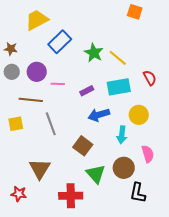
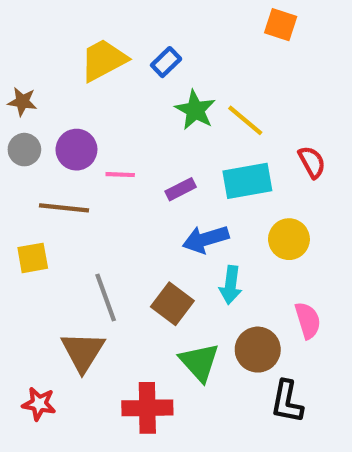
yellow trapezoid: (37, 20) -> (104, 60), moved
blue rectangle: (60, 42) -> (166, 62), moved, size x0.6
gray line: (51, 124) -> (106, 297), moved
cyan arrow: (122, 135) -> (231, 285), moved

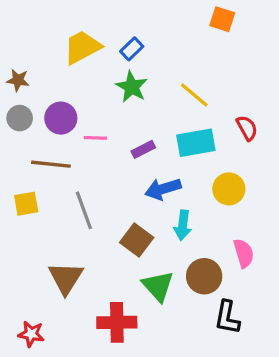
green star: (195, 110) -> (132, 87), moved
gray line: (106, 297) -> (84, 210), moved
red star: (39, 404) -> (31, 334), moved

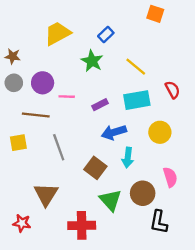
blue rectangle: (132, 49) -> (106, 35), moved
red star: (31, 334) -> (22, 223), moved

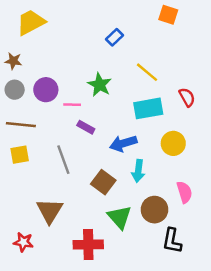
yellow trapezoid: (58, 33) -> (31, 22), moved
green star: (92, 61) -> (100, 85), moved
purple rectangle: (100, 105) -> (86, 127), moved, turned 56
brown line: (36, 115) -> (21, 125), moved

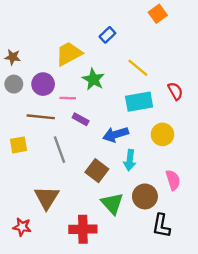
orange square: (168, 15) -> (158, 14), turned 36
yellow trapezoid: (31, 22) -> (69, 54), moved
brown line: (21, 125) -> (41, 117), moved

